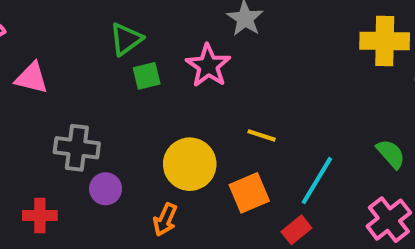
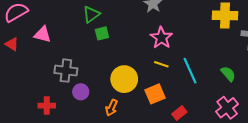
pink star: (208, 66) -> (161, 38), moved
cyan line: (317, 181) -> (190, 71), moved, turned -55

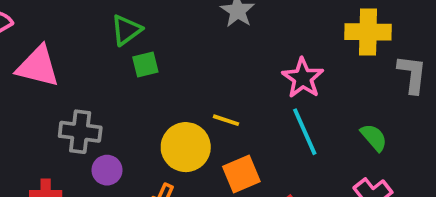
pink triangle: (43, 35) -> (38, 66), size x1.4
pink star: (161, 38) -> (303, 78), moved
yellow line: (161, 64) -> (226, 120), moved

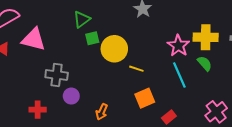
yellow cross: (368, 32) -> (206, 37), moved
green semicircle: (374, 137) -> (205, 63), moved
yellow circle: (186, 147) -> (114, 49), moved

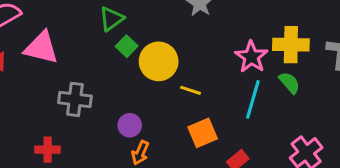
green square: (92, 38) -> (127, 46), turned -32
cyan line: (179, 75) -> (253, 99), turned 40
purple circle: (71, 96) -> (130, 125), moved

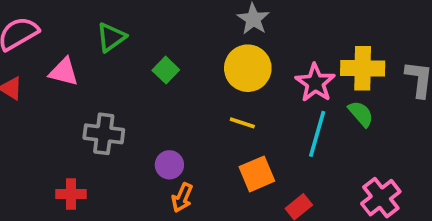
green triangle: (111, 19) -> (111, 37), moved
pink triangle: (41, 48) -> (64, 72), size x0.7
yellow circle: (159, 61) -> (248, 68), moved

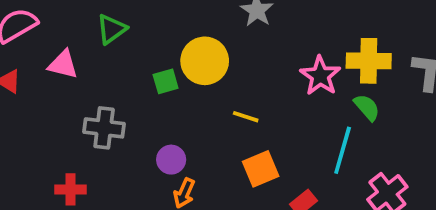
yellow circle: (248, 68) -> (205, 61), moved
green square: (166, 70) -> (166, 81), moved, turned 30
cyan line: (317, 134) -> (343, 150), moved

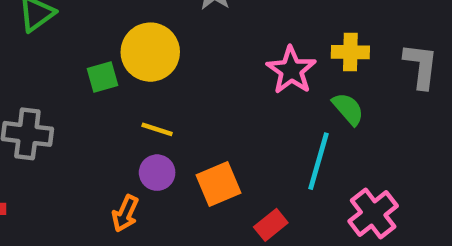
yellow cross: (369, 61) -> (350, 52), size x0.7
yellow line: (246, 117) -> (157, 129), moved
purple circle: (171, 160) -> (157, 173), moved

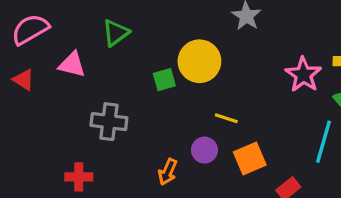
yellow line: (157, 129) -> (226, 118), moved
orange arrow: (125, 214) -> (168, 172), moved

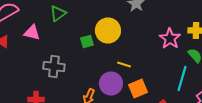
purple circle: (204, 150) -> (111, 84), size x1.5

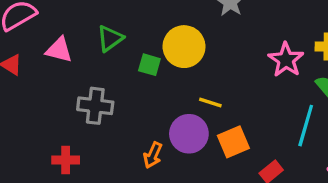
green triangle: (58, 14) -> (110, 38), moved
green square: (87, 42) -> (149, 65), turned 32

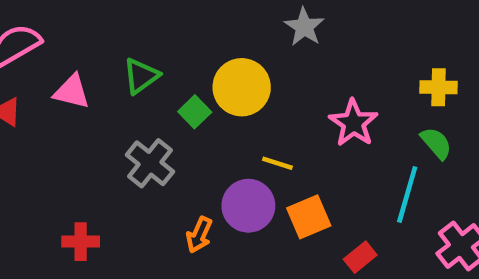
pink star: (286, 60) -> (353, 123), moved
green square: (149, 65) -> (195, 112), turned 30
gray cross: (95, 106) -> (150, 163), moved, turned 32

